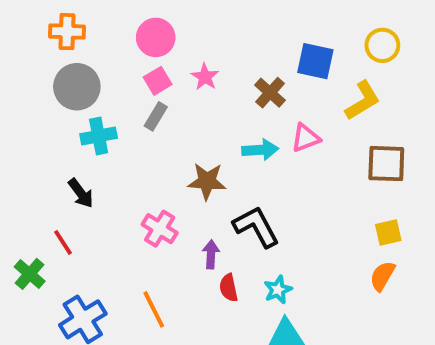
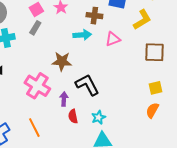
brown cross: (270, 93) -> (94, 16), turned -35
cyan arrow: (260, 150) -> (82, 35), moved
pink cross: (160, 229) -> (37, 86), size x1.4

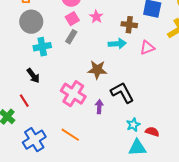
red semicircle: (73, 116) -> (152, 132), moved, turned 120
orange line: (34, 128) -> (70, 135), turned -30

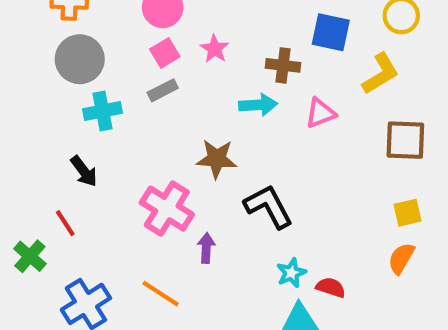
gray rectangle: (71, 37) -> (163, 90), turned 32
purple arrow: (99, 107) -> (206, 248), moved

